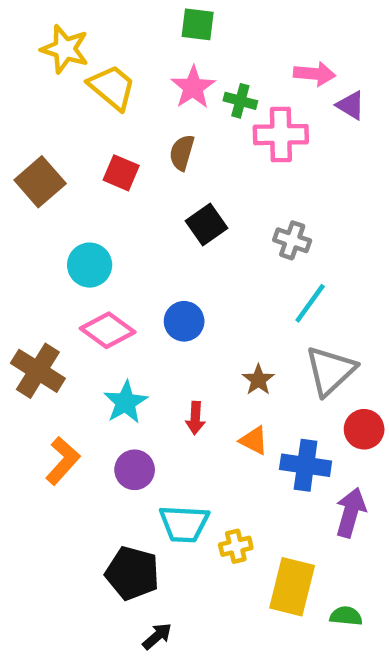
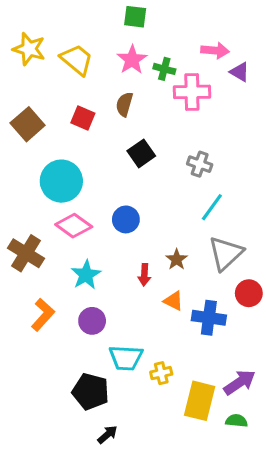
yellow star: (65, 49) -> (29, 49), moved
cyan circle: (90, 265) -> (61, 181), size x1.4
red arrow: (195, 418) -> (144, 275), moved
purple arrow: (351, 513) -> (240, 382), moved, turned 40

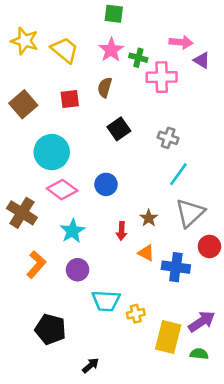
red square: (83, 118) -> (70, 99), turned -30
black pentagon: (91, 392) -> (50, 329), moved

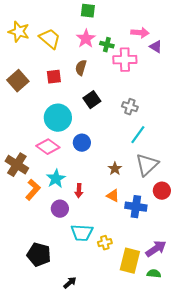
cyan circle: (52, 152) -> (58, 118), moved
red arrow: (122, 231) -> (79, 191), moved
orange L-shape: (36, 265) -> (33, 190), moved

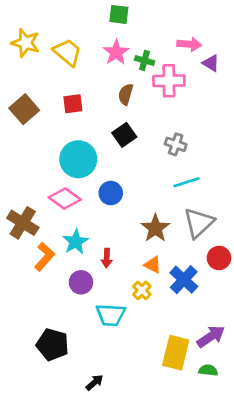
brown semicircle: (81, 68) -> (126, 94), moved
cyan line: (138, 135) -> (186, 182), turned 36
brown star: (115, 169) -> (155, 228), size x1.5
blue cross: (136, 207) -> (184, 280), turned 35
yellow cross: (105, 243) -> (142, 290), moved, turned -32

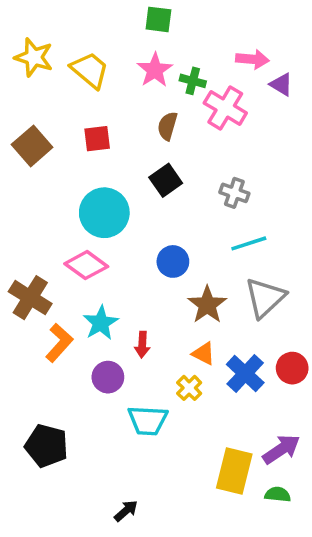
pink cross: (169, 81) -> (225, 108), turned 32
blue circle: (111, 193) -> (173, 261), moved
red circle: (219, 258) -> (292, 368), moved
black pentagon: (53, 345) -> (46, 446), moved

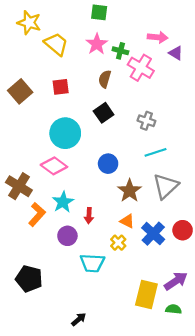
yellow star: (34, 57) -> (29, 23), moved

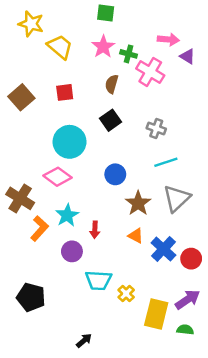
red circle: (183, 230) -> (191, 259), moved
yellow cross: (118, 243) -> (126, 294), moved

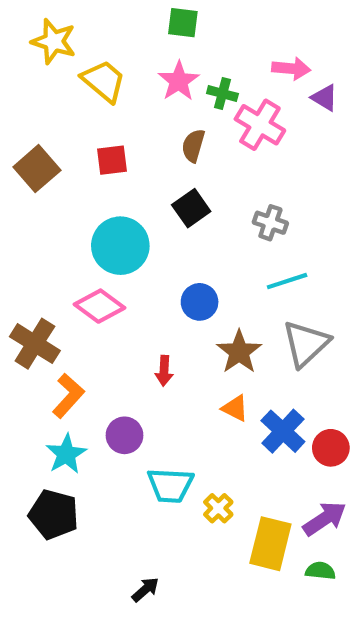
cyan star: (67, 215) -> (66, 454), moved
red arrow: (95, 230) -> (164, 371), moved

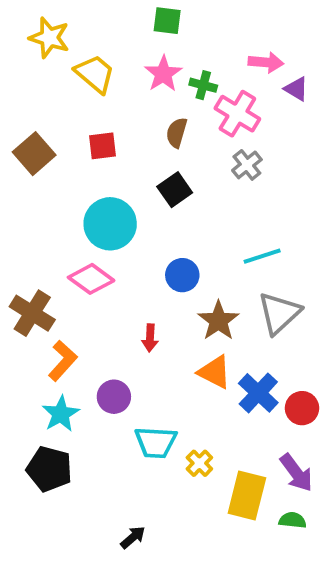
gray cross: (270, 223) -> (247, 165), moved, turned 32
orange triangle: (235, 408) -> (215, 372), size x1.4
purple arrow: (325, 519) -> (296, 473), turned 87

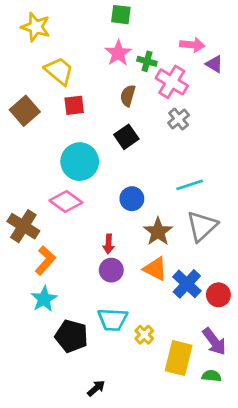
yellow trapezoid: (95, 74) -> (59, 71), moved
purple circle: (114, 397) -> (111, 270), moved
black pentagon: (49, 469) -> (71, 336), moved

